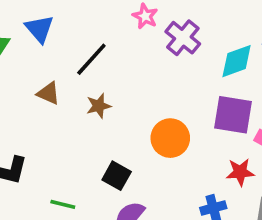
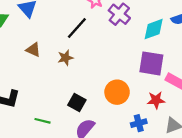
black line: (91, 59) -> (77, 28), moved
orange circle: (170, 138) -> (117, 92), moved

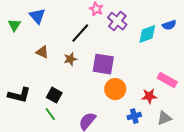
purple square: (151, 63) -> (103, 64), moved
black square: (77, 102) -> (54, 95), moved
green line: (42, 121) -> (50, 114), turned 40

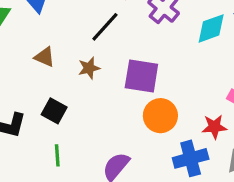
black square: (54, 95) -> (54, 111), moved
green line: (50, 114) -> (57, 155), turned 32
blue cross: (134, 116) -> (191, 158), size x1.5

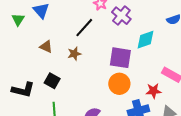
cyan diamond: (211, 28) -> (145, 40), moved
purple square: (141, 76) -> (120, 58), moved

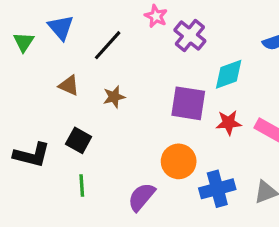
black line: (84, 28) -> (108, 45), moved
orange circle: (119, 84) -> (179, 161), moved
red star: (153, 91) -> (229, 123), moved

